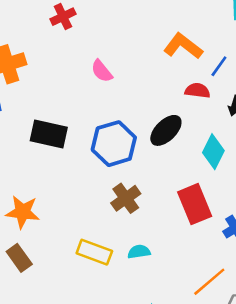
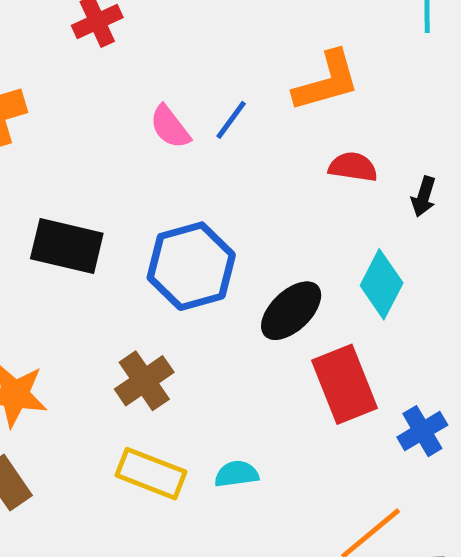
orange L-shape: (183, 46) -> (326, 81), turned 126
blue line: (219, 66) -> (231, 120), moved
black ellipse: (166, 130) -> (291, 311), moved
brown cross: (126, 198) -> (144, 381), moved

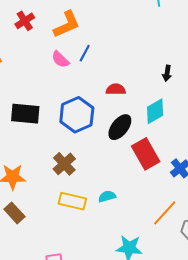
orange L-shape: (326, 81) -> (67, 24), moved
red semicircle: (353, 167) -> (116, 89), moved
cyan diamond: (382, 284) -> (155, 111), turned 40

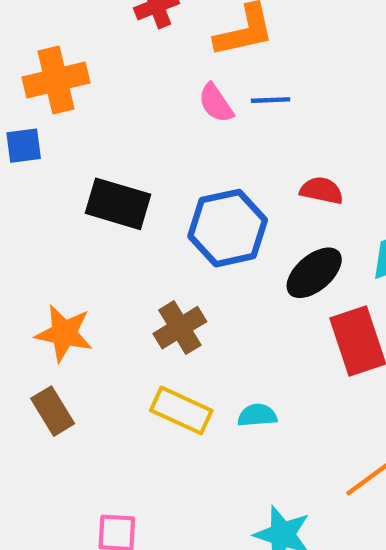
blue line: (85, 53) -> (271, 100), turned 48

